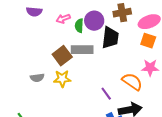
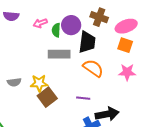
brown cross: (122, 13) -> (99, 17), turned 30
brown square: (62, 56) -> (47, 97), moved
orange semicircle: (132, 82) -> (93, 68), moved
purple line: (106, 94) -> (83, 98), turned -48

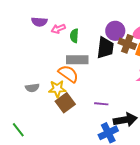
purple semicircle: (11, 16) -> (39, 22), moved
brown cross: (99, 17) -> (127, 44), moved
purple circle: (71, 25) -> (115, 31), moved
orange semicircle: (93, 68) -> (68, 74), moved

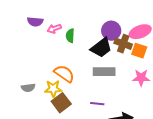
black trapezoid: (105, 48) -> (101, 48), turned 45
gray rectangle: (77, 60) -> (104, 72), moved

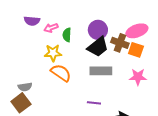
purple circle: (111, 31) -> (98, 30), moved
yellow star: (53, 89) -> (53, 53), moved
brown square: (61, 103) -> (21, 103), moved

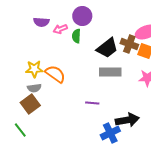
purple circle: (98, 30) -> (82, 16), moved
yellow star: (53, 53) -> (34, 69), moved
orange semicircle: (61, 73) -> (55, 74), moved
purple line: (94, 103) -> (92, 103), moved

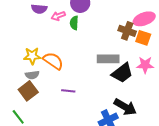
black trapezoid: (107, 48) -> (122, 73), moved
purple line: (92, 103) -> (68, 91), moved
black arrow: (127, 120) -> (125, 107), turned 40

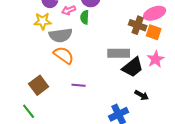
yellow star: (32, 56) -> (43, 21), moved
pink star: (145, 65) -> (156, 59), turned -30
gray semicircle: (32, 75) -> (61, 35), moved, size x1.6
black arrow: (125, 107) -> (142, 95), moved, size x0.6

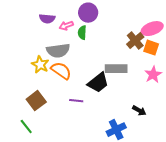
yellow star: (43, 21) -> (40, 65), moved, turned 30
brown cross: (138, 25) -> (135, 41), turned 30
black trapezoid: (133, 67) -> (98, 83), moved

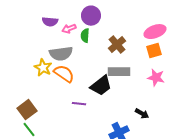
brown cross: (135, 41) -> (117, 45), moved
orange square: (151, 48) -> (154, 51), turned -35
pink star: (153, 75) -> (156, 78), turned -30
brown square: (36, 101) -> (27, 110), moved

